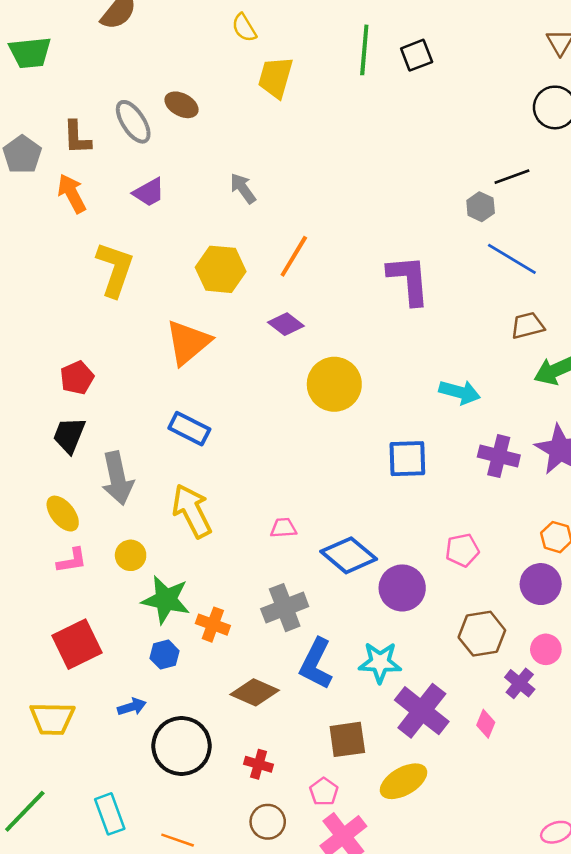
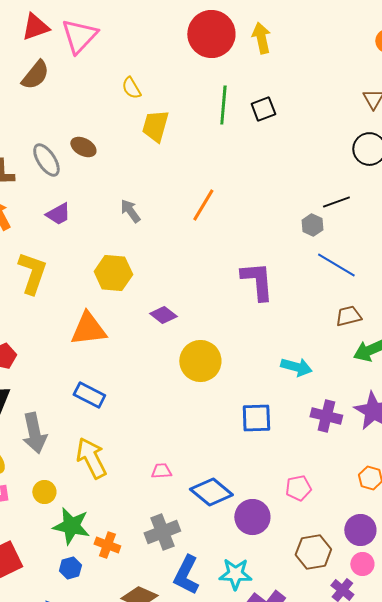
orange line: (294, 256) -> (203, 205), moved
orange triangle: (188, 342) -> (88, 329), turned 33
purple circle: (541, 584) -> (360, 530), moved

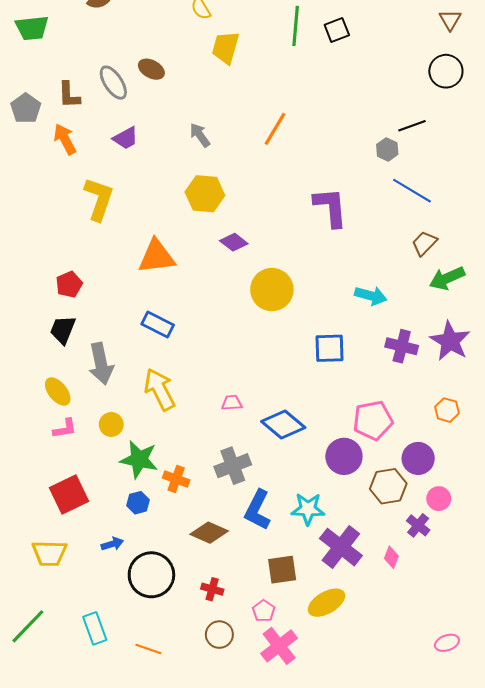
yellow hexagon: (113, 273) -> (205, 194), moved
brown trapezoid: (348, 316) -> (424, 243), turned -32
pink pentagon: (298, 488) -> (373, 420), size x1.5
purple circle: (252, 517) -> (344, 456), moved
purple circle: (360, 530) -> (418, 458), moved

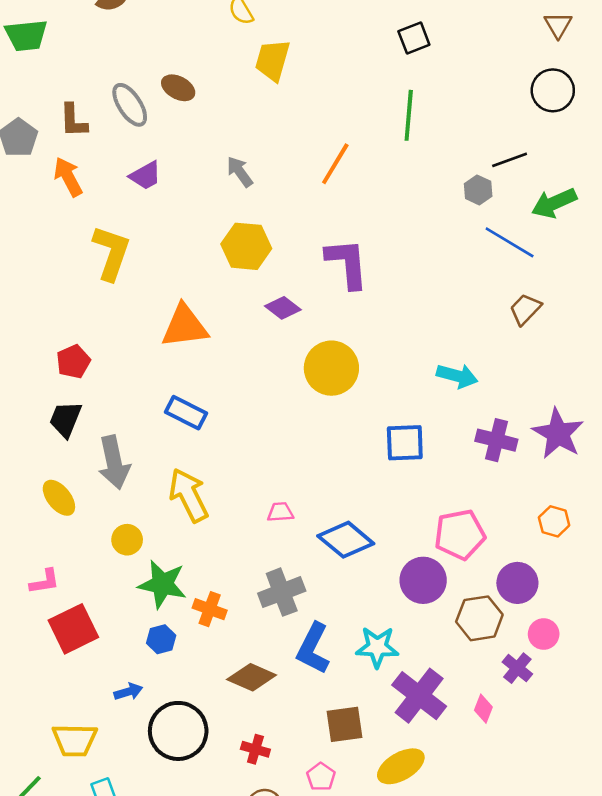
green line: (296, 26) -> (409, 115), moved
purple L-shape: (331, 207) -> (347, 263), moved
green arrow: (447, 278) -> (554, 203), moved
pink L-shape: (65, 429) -> (45, 582), moved
yellow trapezoid: (49, 553) -> (75, 740), moved

